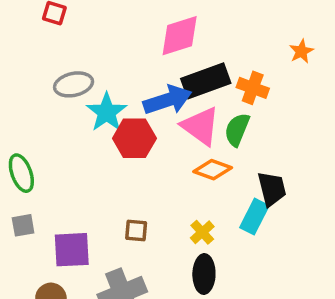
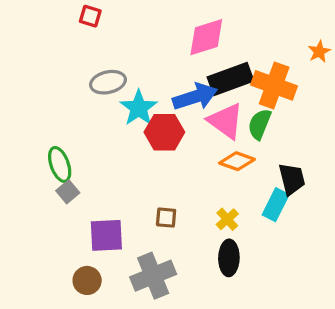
orange cross: (253, 88) -> (274, 85), size x1.5
gray square: (23, 225) -> (68, 192), moved, turned -30

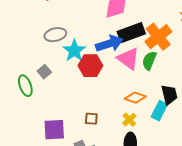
orange cross: (274, 85) -> (158, 37), turned 32
orange diamond: (237, 161) -> (135, 98), moved
gray square: (68, 192) -> (44, 72), moved

